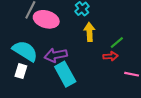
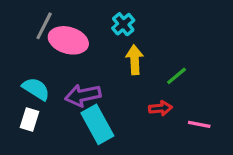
cyan semicircle: (25, 51) -> (36, 89), size x0.7
red arrow: (111, 56) -> (160, 108), moved

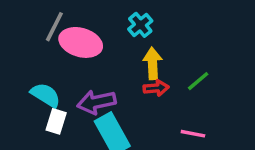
red arrow: (160, 108) -> (156, 88), moved
white rectangle: (29, 120) -> (56, 121), moved
pink line: (199, 124) -> (193, 134), moved

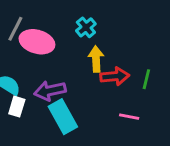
green line: (198, 81) -> (146, 79), moved, turned -36
red arrow: (156, 88) -> (115, 76), moved, size x1.4

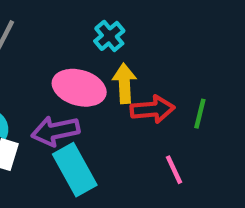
pink ellipse: (37, 42) -> (79, 88), moved
pink line: (129, 117) -> (174, 170), turned 54

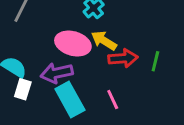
yellow arrow: (124, 83) -> (104, 41), turned -55
pink line: (174, 170) -> (113, 99), moved

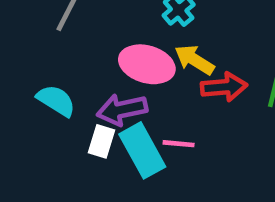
white rectangle: (23, 89) -> (102, 141), moved
pink line: (113, 99) -> (179, 144), moved, turned -60

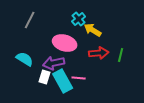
yellow arrow: (194, 60) -> (93, 30), moved

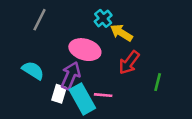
red arrow: (99, 53) -> (129, 63), turned 132
green line: (121, 55) -> (158, 82), moved
purple arrow: (54, 63) -> (71, 76), turned 125

